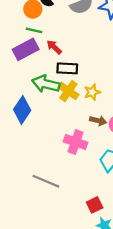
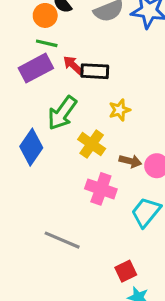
black rectangle: (67, 68) -> (95, 71), moved
green arrow: (46, 84) -> (62, 113), turned -68
yellow cross: (68, 91) -> (92, 144), moved
yellow star: (92, 92) -> (120, 110), moved

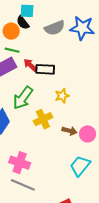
yellow cross: (92, 144) -> (43, 119), turned 30
pink cross: (101, 189) -> (20, 163), moved

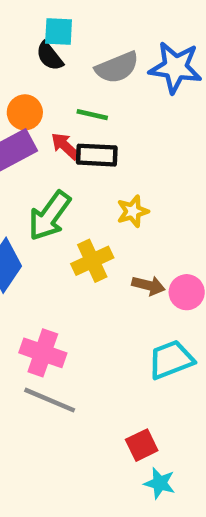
orange circle: (11, 31) -> (25, 112), moved
green line: (12, 50) -> (92, 115), moved
cyan trapezoid: (80, 166) -> (171, 360), turned 30

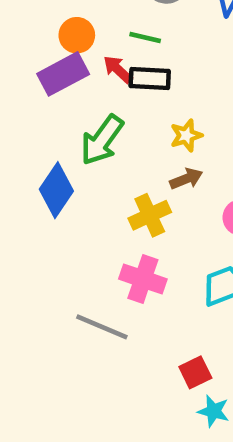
yellow cross: (92, 261) -> (150, 215), moved
brown arrow: (148, 285) -> (186, 179), moved, turned -36
pink cross: (43, 353) -> (143, 279), moved

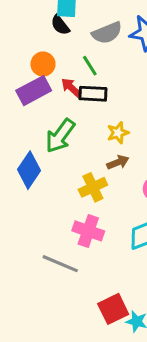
green line: (145, 38) -> (90, 66), turned 45
red square: (195, 372) -> (113, 309), moved, size x1.4

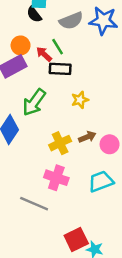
red arrow: (71, 87) -> (44, 54), moved
brown arrow: (118, 162) -> (87, 137), moved

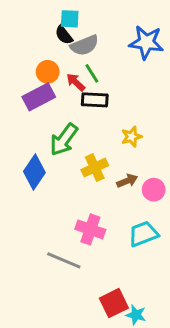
gray semicircle: (71, 21) -> (84, 45), moved
yellow star: (80, 100) -> (132, 137), moved
yellow cross: (60, 143) -> (95, 168), moved

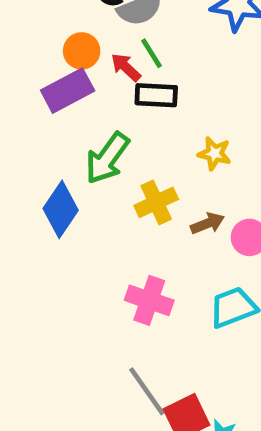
yellow star: (132, 137) -> (214, 153), turned 30
gray line: (64, 260) -> (147, 391), moved, turned 32

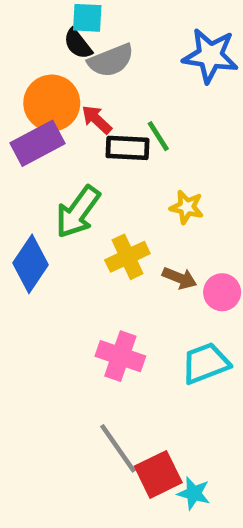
orange circle: (82, 51) -> (52, 103), size x1.5
green line: (152, 53) -> (158, 136), moved
brown arrow: (207, 223) -> (180, 278), turned 44

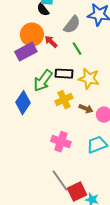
gray semicircle: (111, 60) -> (72, 25), moved, turned -30
black rectangle: (127, 148) -> (64, 74), moved
yellow star: (187, 207) -> (89, 79), size x1.5

